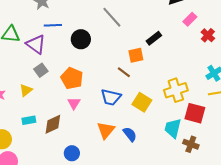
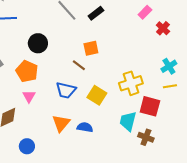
black rectangle: (154, 38) -> (96, 13), moved
black circle: (81, 39) -> (38, 43), moved
blue semicircle: (130, 134) -> (85, 127), turned -42

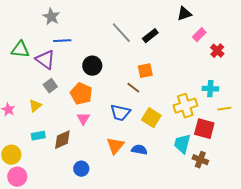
cyan cross: (169, 66) -> (210, 89), moved, turned 35

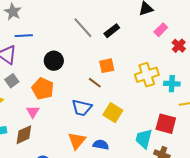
yellow cross: (185, 106) -> (147, 75), moved
pink triangle: (83, 119) -> (33, 112), moved

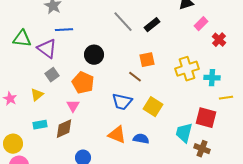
orange triangle: (77, 141) -> (117, 135), turned -48

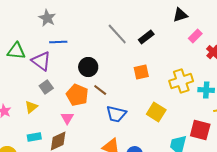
brown line: (135, 77) -> (100, 90), moved
yellow square: (153, 107) -> (156, 112), moved

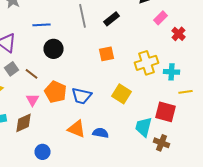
gray line: (117, 34) -> (82, 16), turned 30
blue line: (58, 42) -> (42, 25), moved
brown line: (100, 90) -> (32, 74), moved
orange pentagon: (77, 95) -> (56, 92), moved

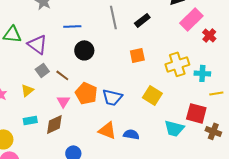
pink rectangle: (160, 18) -> (191, 19), size x1.6
cyan trapezoid: (144, 127) -> (174, 128), turned -90
brown cross: (162, 143) -> (213, 131), moved

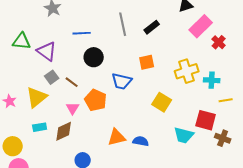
yellow triangle: (27, 90) -> (37, 97), size x1.6
blue trapezoid: (112, 97) -> (122, 81), moved
orange triangle: (107, 130) -> (117, 137), turned -36

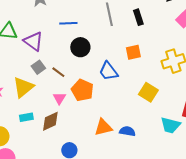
black rectangle: (152, 27) -> (138, 17), turned -70
blue trapezoid: (122, 81) -> (108, 71), turned 40

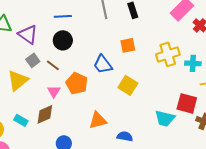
black circle: (80, 47) -> (63, 40), moved
yellow square: (148, 92) -> (128, 85), moved
cyan rectangle: (26, 117) -> (21, 120), moved, turned 40
blue semicircle: (127, 131) -> (125, 136), moved

